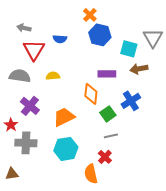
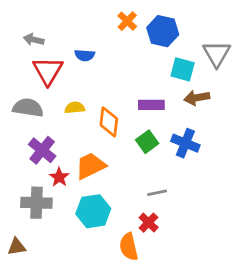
blue hexagon: (100, 35) -> (163, 31), moved
orange diamond: (91, 94) -> (109, 122), moved
blue cross: (131, 101) -> (185, 143), turned -36
green square: (108, 114) -> (147, 142), moved
red star: (11, 125) -> (59, 177), moved

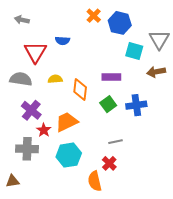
gray arrow: (34, 40) -> (22, 20), moved
brown arrow: (197, 98) -> (156, 72), moved
blue cross: (185, 143) -> (136, 105), turned -30

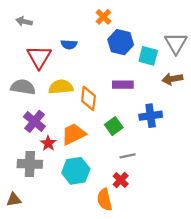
blue hexagon: (120, 23) -> (121, 42), moved
yellow semicircle: (55, 79) -> (61, 87), size x1.5
green square: (108, 104) -> (114, 126), moved

